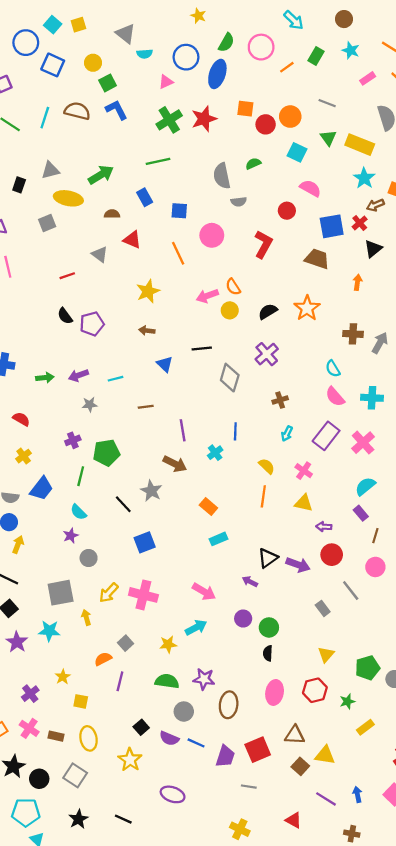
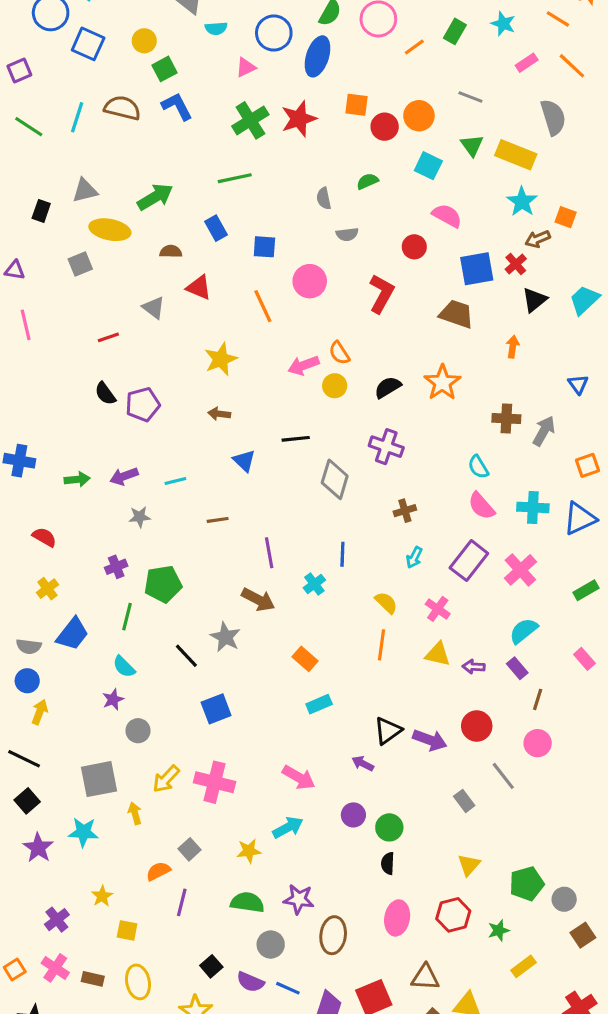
gray semicircle: (222, 176) -> (324, 198), size x0.6
purple cross: (267, 354) -> (386, 447), turned -30
purple arrow: (324, 527) -> (474, 667), moved

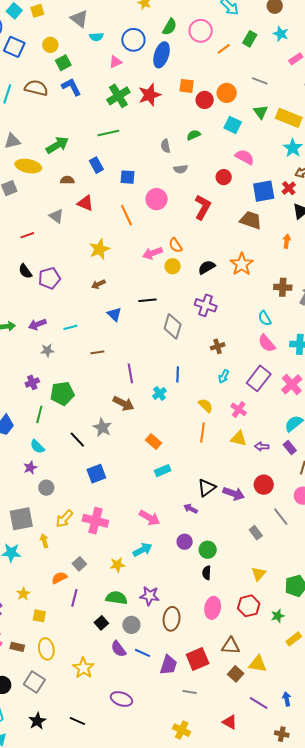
brown arrow: (219, 414) -> (98, 284), turned -32
black square: (211, 966) -> (101, 623), moved
purple semicircle: (250, 982) -> (118, 649), turned 30

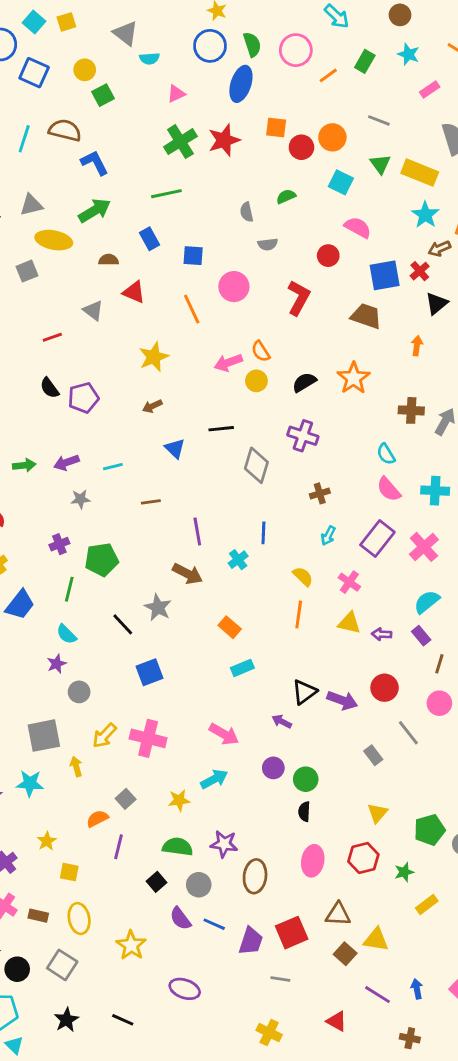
green semicircle: (170, 27) -> (252, 44), turned -48
blue circle: (133, 40) -> (210, 46), moved
blue L-shape: (71, 87) -> (95, 163), moved

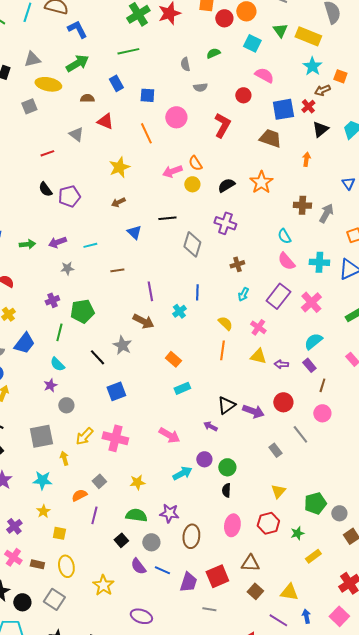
cyan arrow: (214, 779) -> (182, 473), moved
cyan star: (30, 783) -> (42, 480), moved
yellow triangle: (376, 940) -> (289, 592), moved

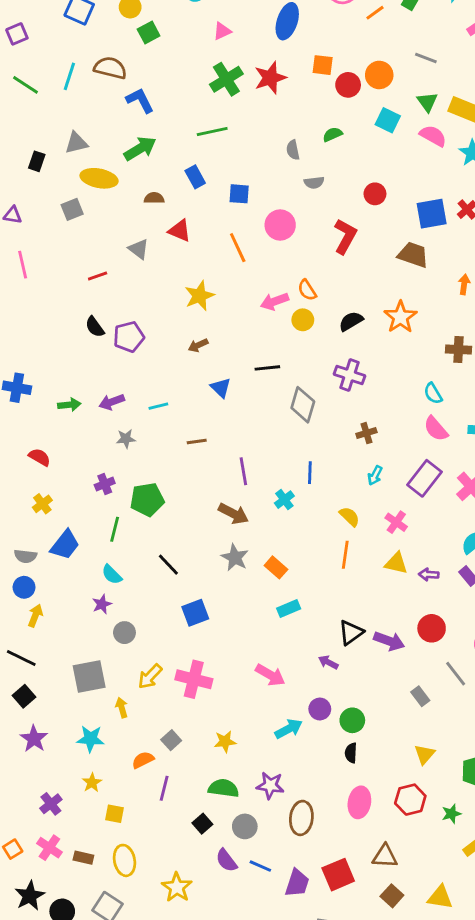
pink semicircle: (264, 75) -> (433, 136), moved
gray star: (122, 345) -> (235, 558), moved

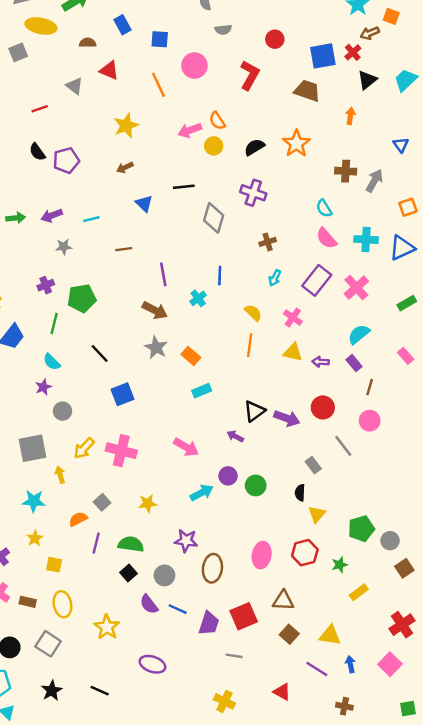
black semicircle: (351, 753) -> (300, 493), moved
green semicircle: (224, 788) -> (131, 544), moved

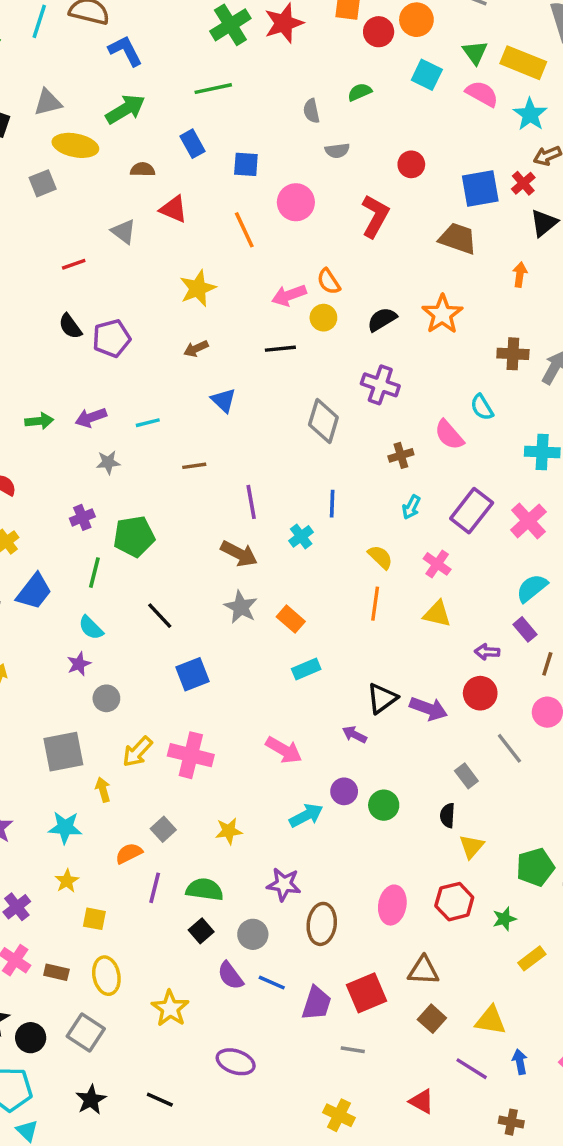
black line: (184, 187) -> (280, 349), moved
pink semicircle: (326, 238) -> (449, 435), moved
purple arrow: (320, 362) -> (487, 652), moved

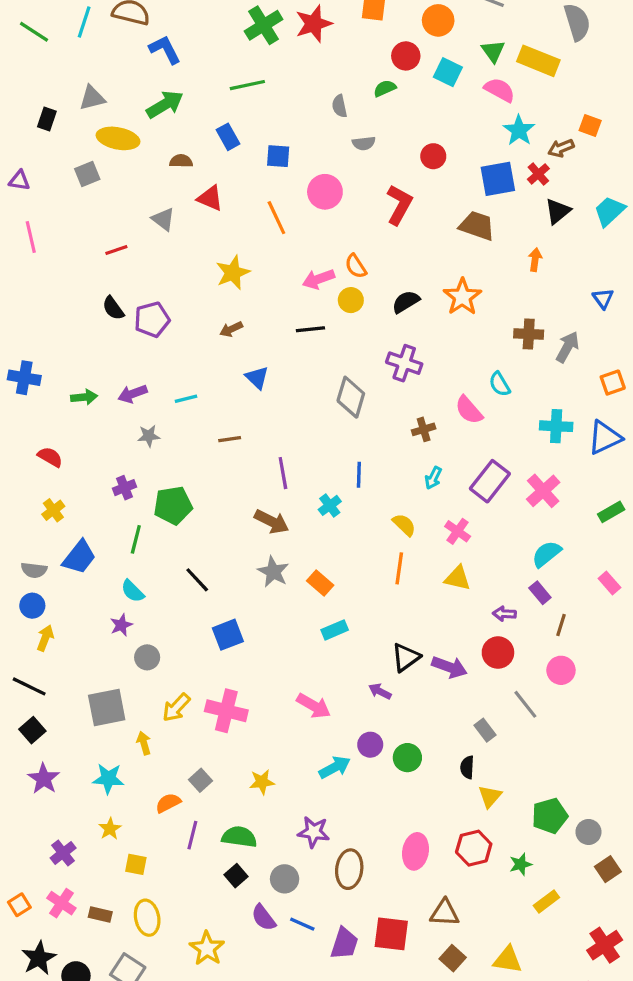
red circle: (379, 32) -> (406, 56), moved
cyan star: (530, 114) -> (519, 130), moved
red square: (367, 993) -> (391, 934), turned 30

